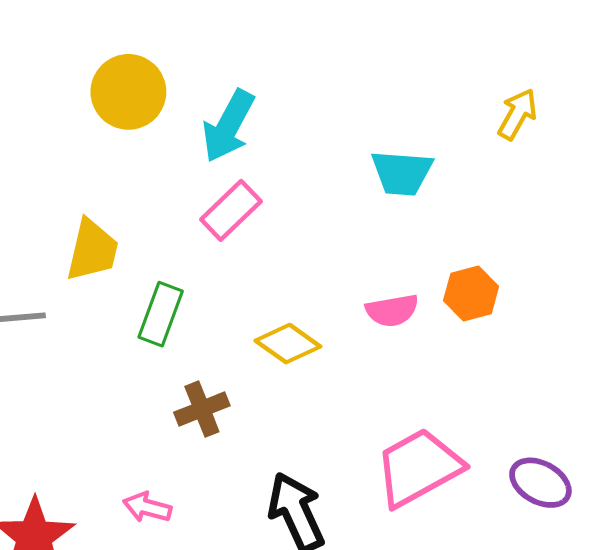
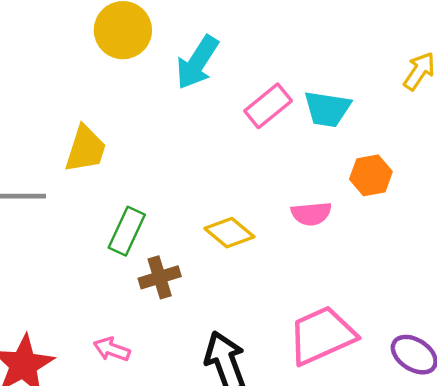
pink rectangle: (231, 210) -> (268, 106), moved
orange hexagon: (471, 294) -> (371, 175), moved
green rectangle: (161, 314) -> (127, 231), moved

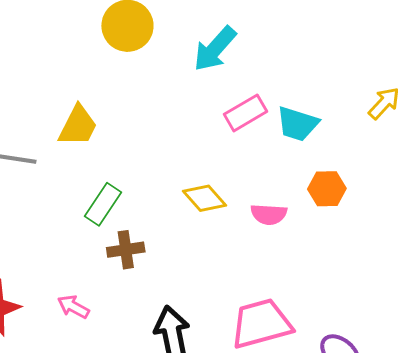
cyan arrow: (197, 62) -> (215, 49), moved
yellow diamond: (229, 233) -> (205, 198), moved

